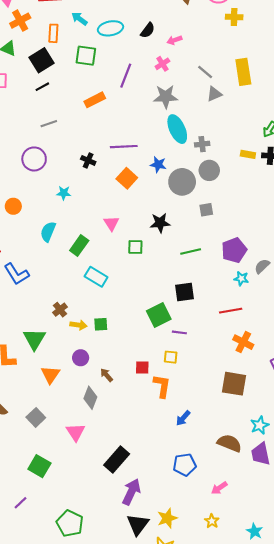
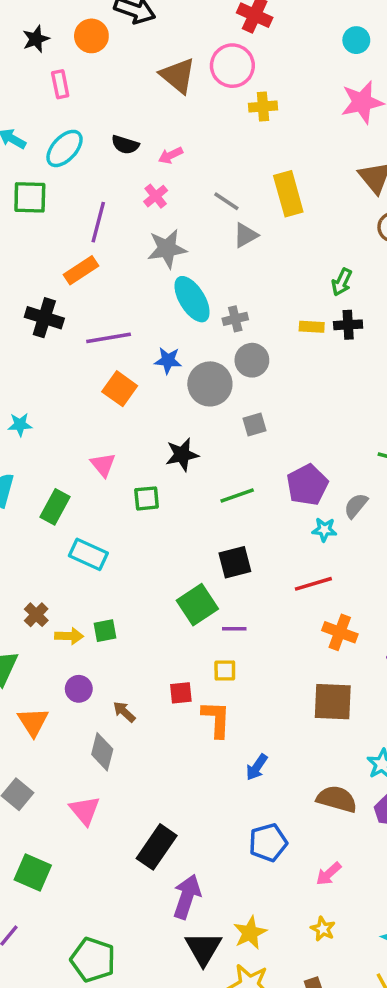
cyan ellipse: (110, 28) -> (65, 148), turned -30
black semicircle: (148, 30) -> (125, 145), turned 77
orange rectangle: (95, 100) -> (81, 270), moved
black cross: (88, 160) -> (44, 318), moved, size x1.5

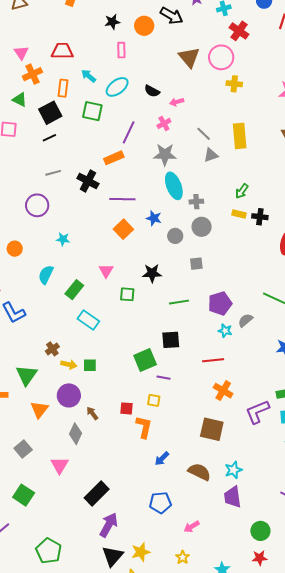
green arrow: (342, 282) -> (242, 191), moved
gray circle: (210, 384) -> (175, 236), size x0.6
purple circle: (79, 689) -> (69, 395), size x1.5
brown semicircle: (337, 799) -> (199, 472), moved

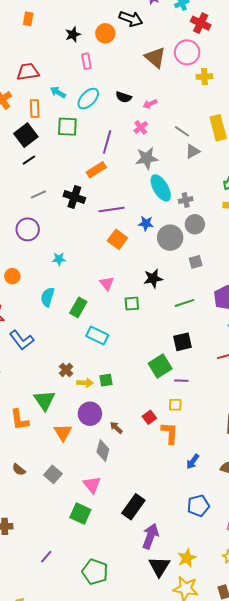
gray circle: (175, 236) -> (170, 238), size x1.6
red square: (126, 408) -> (149, 417), turned -32
green square: (24, 495) -> (80, 514), moved

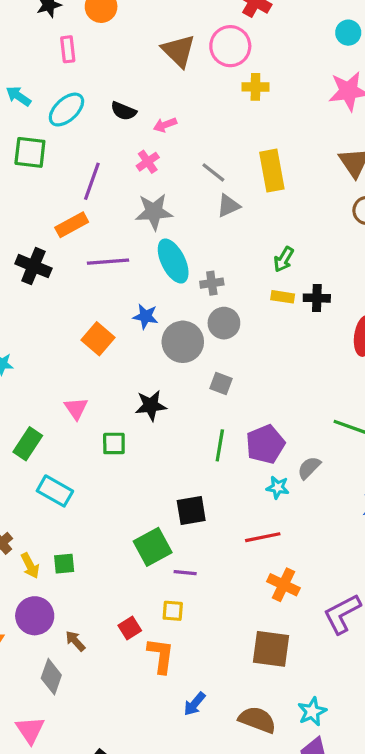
purple line: (112, 210) -> (108, 262), moved
gray square: (196, 262) -> (221, 383), turned 32
green line: (185, 303) -> (220, 445), moved, turned -66
yellow arrow: (85, 383) -> (30, 566), turned 56

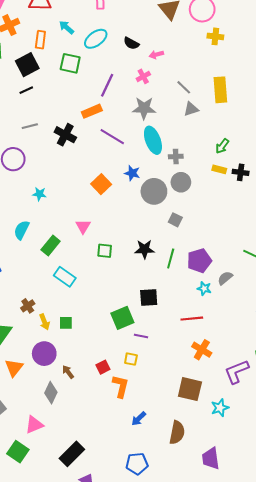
purple line: (108, 262) -> (112, 137), turned 30
black star: (151, 406) -> (144, 249), moved
cyan star: (312, 712) -> (220, 408), moved
brown semicircle: (257, 720) -> (177, 433), turned 75
pink triangle: (30, 730) -> (34, 425), turned 36

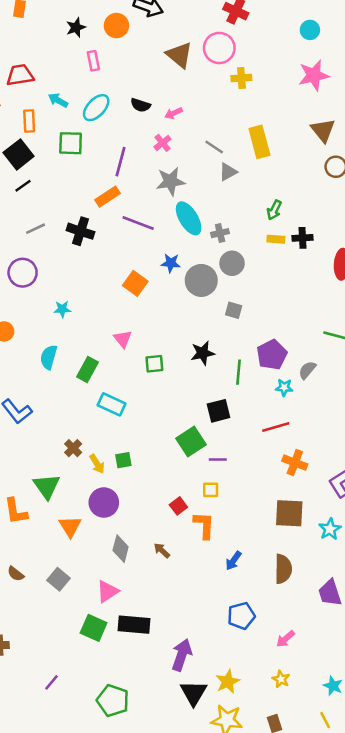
green line: (171, 258) -> (239, 372), moved
brown arrow: (68, 372) -> (162, 550), moved
black rectangle: (72, 454) -> (134, 625), moved, turned 60

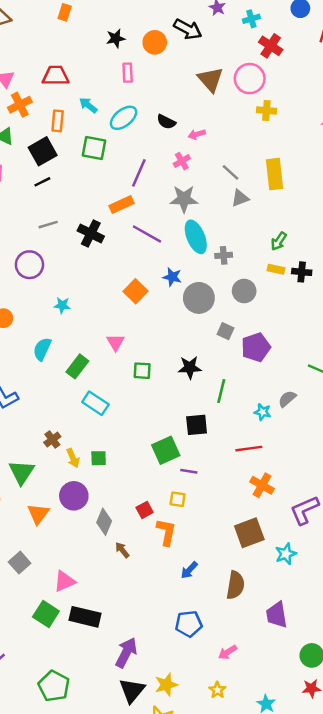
gray circle: (232, 263) -> (244, 291), moved
purple pentagon: (272, 355) -> (256, 347), moved
brown square: (289, 513) -> (249, 533), turned -32
gray diamond: (121, 549) -> (104, 522), moved

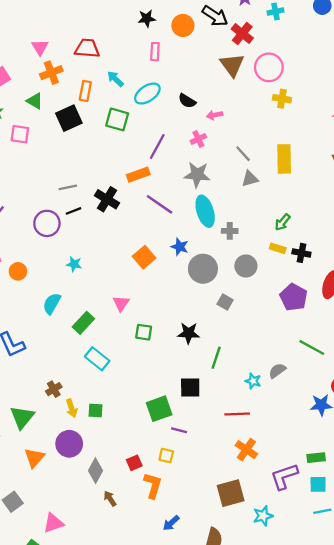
red cross: (271, 46) -> (242, 34), moved
black line: (42, 182) -> (74, 211), moved
purple pentagon: (256, 347) -> (294, 297), moved, turned -30

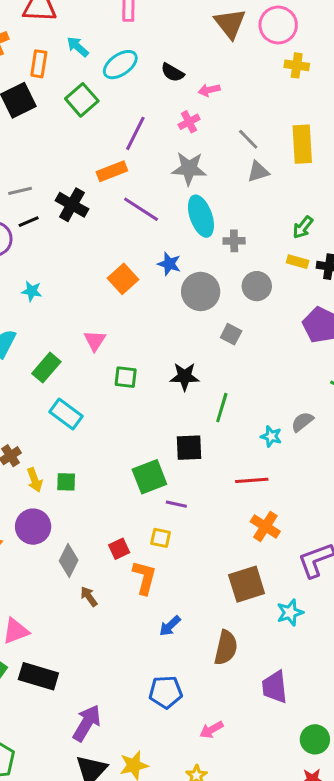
green square: (117, 119) -> (82, 100), turned 35

